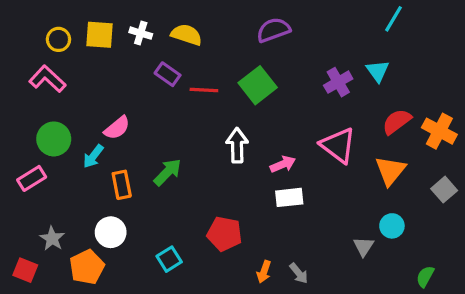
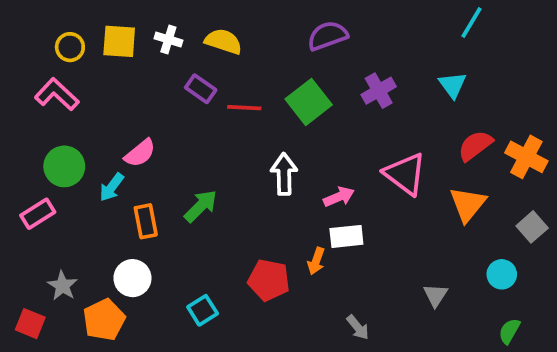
purple cross: (338, 82) -> (379, 91), moved
cyan circle: (392, 226) -> (502, 274), moved
orange arrow: (264, 272) -> (316, 261), moved

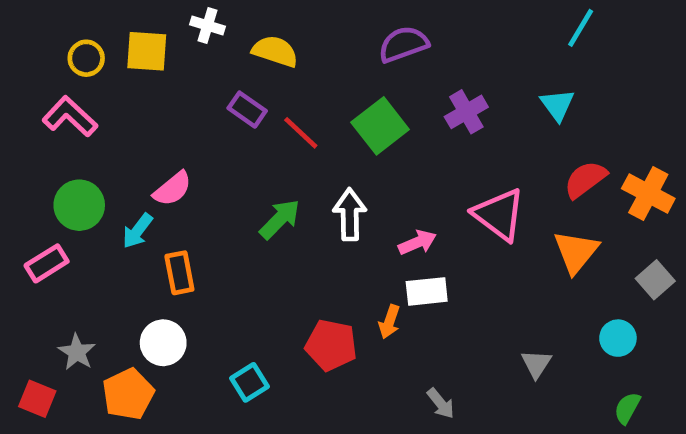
white cross: (168, 39) -> (207, 26), moved
red line: (244, 108) -> (301, 133), turned 40
green arrow: (201, 206) -> (280, 219), moved

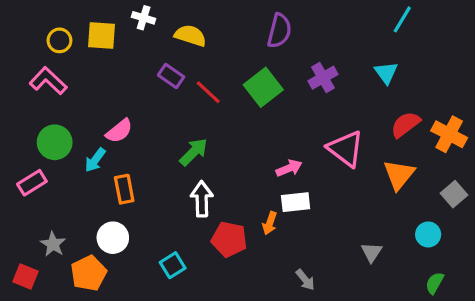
purple semicircle: (403, 44) -> (279, 31), turned 124
white arrow: (350, 214) -> (202, 199), moved

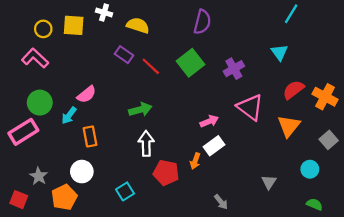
purple cross: (323, 78) -> (234, 69), moved
green arrow: (194, 152) -> (140, 110), turned 30
pink rectangle: (32, 183) -> (23, 132), size x1.4
white rectangle: (296, 202) -> (214, 146), turned -30
green semicircle: (435, 283) -> (315, 204), turned 84

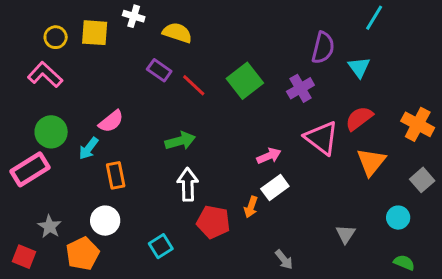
purple semicircle: (202, 22) -> (323, 48), moved
red semicircle: (293, 90) -> (359, 118), moved

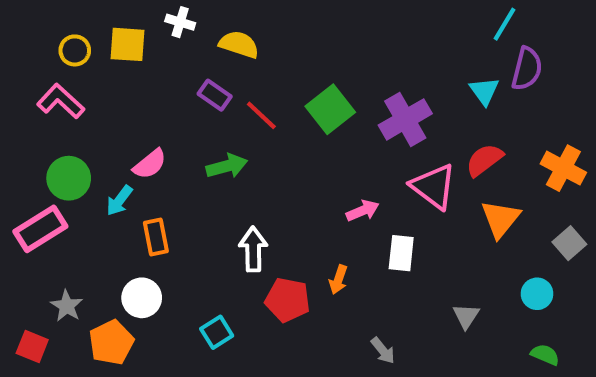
purple semicircle: (323, 48) -> (527, 69), moved
purple cross: (300, 88) -> (405, 119), size x1.4
green arrow: (180, 141) -> (227, 166), moved
white rectangle: (275, 187) -> (401, 253), moved, turned -48

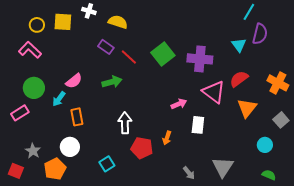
purple cross: (405, 119) -> (200, 59), turned 35
pink rectangle: (40, 229) -> (20, 113), size x0.7
gray triangle: (466, 316) -> (223, 167), moved, size x1.6

